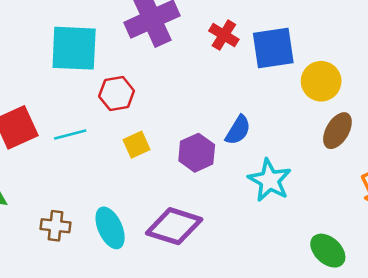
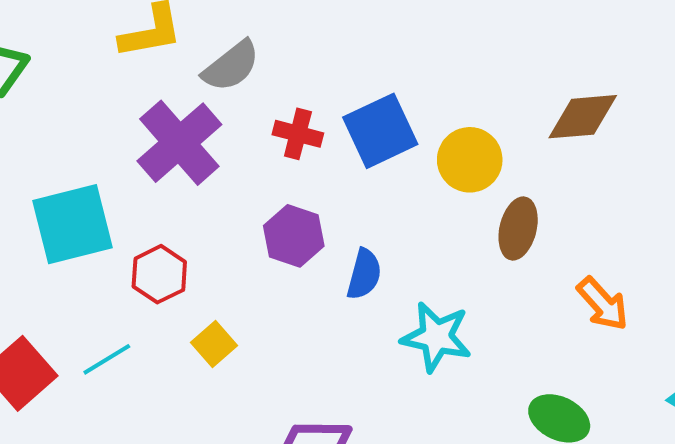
purple hexagon: (197, 153) -> (294, 236), moved

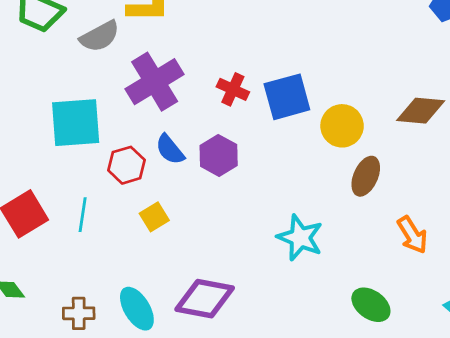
gray semicircle: (231, 66) -> (100, 36), moved
blue semicircle: (364, 274) -> (170, 149), moved, turned 116
cyan line: (107, 359) -> (83, 215), turned -60

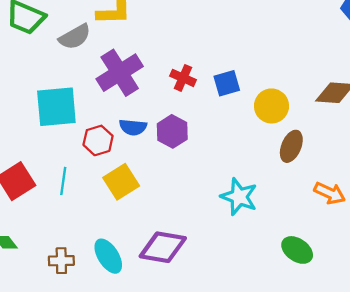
blue square: (287, 97) -> (227, 83), size x0.7
blue semicircle: (170, 149) -> (133, 127), turned -44
yellow square: (154, 217) -> (121, 182), size x1.5
orange arrow: (412, 235) -> (330, 193), turned -32

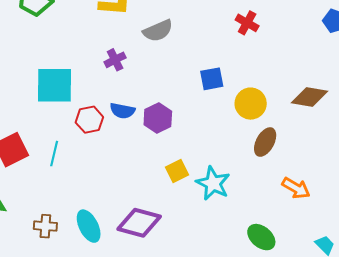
gray semicircle: (75, 37) -> (158, 31), moved
purple cross: (120, 73) -> (115, 60), size x0.5
red cross: (183, 78) -> (247, 23), moved
yellow square: (121, 182) -> (177, 171), moved, size x0.7

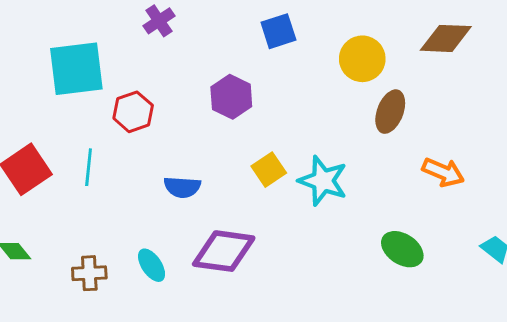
blue square: (212, 79) -> (278, 31), moved
blue semicircle: (122, 111) -> (182, 187), moved
cyan ellipse: (89, 226) -> (152, 265), size x0.7

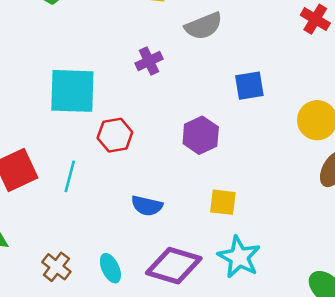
yellow square: (269, 170) -> (223, 202), turned 32
cyan star: (323, 181) -> (239, 257), moved
brown cross: (89, 273) -> (56, 267), turned 32

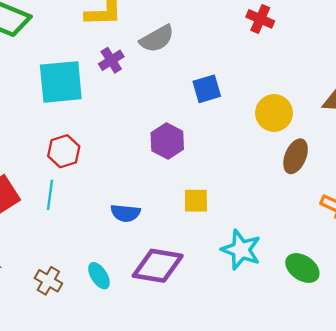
purple cross: (149, 61) -> (111, 60), moved
cyan square: (72, 91) -> (61, 82), moved
red hexagon: (115, 135) -> (64, 151), moved
cyan star: (239, 257) -> (241, 250), moved

